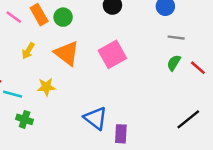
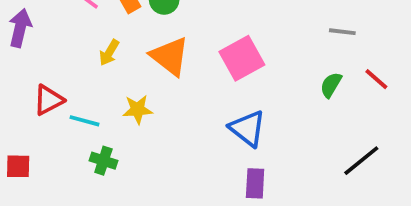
green semicircle: (174, 63) -> (331, 85), moved
blue triangle: (96, 118) -> (248, 128), moved

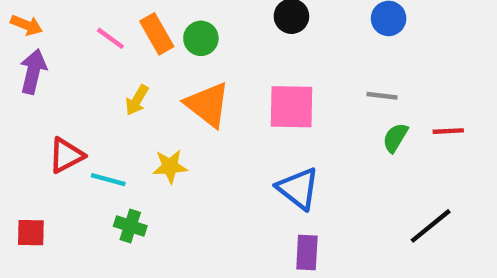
gray line: (342, 32) -> (382, 96), moved
pink square: (242, 58) -> (291, 107), turned 30
red line: (376, 79) -> (448, 131), turned -44

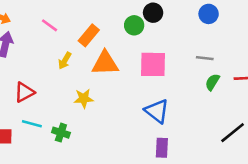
orange rectangle: (157, 34) -> (89, 35), moved, turned 70
green circle: (201, 38) -> (134, 25), moved
orange triangle: (208, 105) -> (105, 63), turned -40
cyan line: (108, 180) -> (32, 124), moved

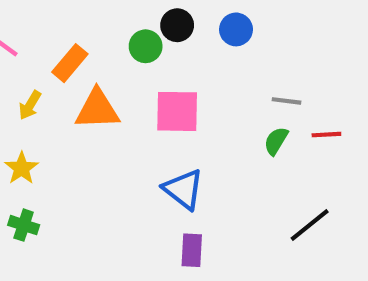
blue circle: (209, 14) -> (236, 29), moved
gray line: (205, 58) -> (286, 101), moved
yellow star: (84, 98) -> (22, 168), moved, turned -30

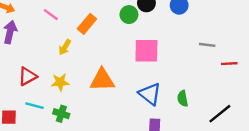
orange triangle: (97, 109) -> (102, 80), moved
green semicircle: (276, 141) -> (183, 99), moved, turned -42
yellow star: (22, 168) -> (60, 82), turned 30

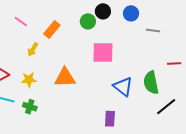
gray line: (207, 45) -> (153, 30), moved
blue triangle: (150, 94) -> (123, 87), moved
green semicircle: (183, 99) -> (151, 83), moved, size x1.6

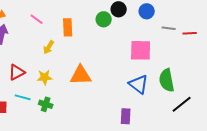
orange rectangle: (52, 29) -> (68, 27), turned -42
pink square: (103, 53) -> (141, 50), moved
red line: (174, 64) -> (190, 33), moved

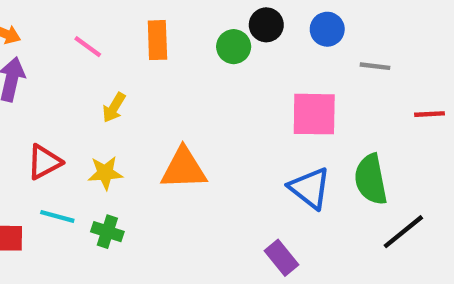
orange rectangle: (68, 27) -> (157, 40), moved
red line: (190, 33) -> (430, 114), moved
purple rectangle: (126, 116) -> (282, 258), turned -42

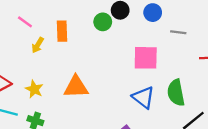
orange rectangle: (157, 40) -> (62, 31), moved
yellow arrow: (114, 108) -> (38, 45), moved
yellow star: (105, 173) -> (34, 89), turned 30

